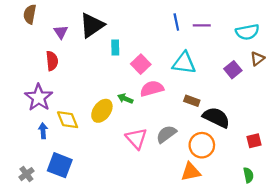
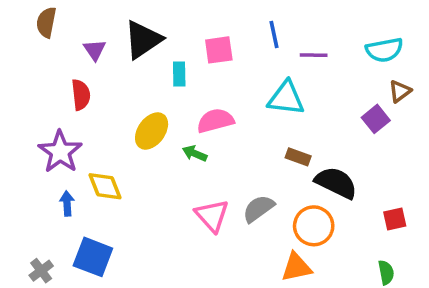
purple line: (202, 25) -> (314, 55), moved
pink square: (141, 64) -> (219, 50), moved, turned 36
purple square: (233, 70) -> (376, 119), moved
pink semicircle: (152, 89) -> (215, 121), moved
yellow ellipse: (102, 111) -> (152, 131), moved

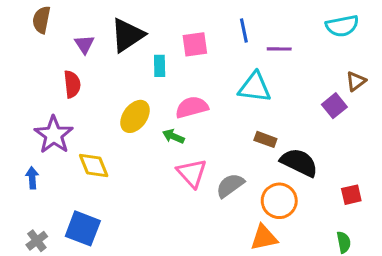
cyan semicircle: (384, 50) -> (342, 26), moved
blue arrow: (67, 203) -> (32, 178), moved
pink triangle: (212, 216) -> (192, 173), moved

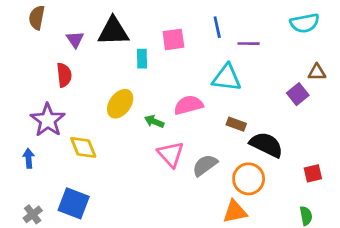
black triangle: (127, 35) -> (113, 31), turned 32
brown triangle: (356, 81) -> (317, 72), turned 36
pink semicircle: (192, 107) -> (188, 105), moved

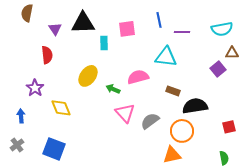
cyan semicircle: (305, 23) -> (222, 29), moved
purple star: (48, 120) -> (35, 88), size x0.7
black semicircle: (266, 145) -> (195, 106), turned -35
gray cross: (33, 214) -> (17, 145), moved

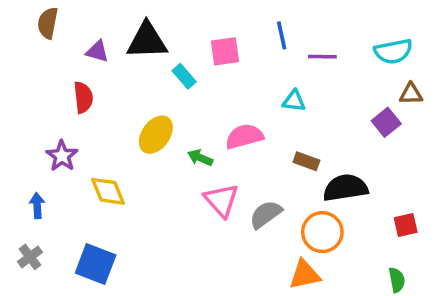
purple triangle: (55, 29) -> (97, 51), turned -40
cyan rectangle: (104, 43) -> (184, 76), turned -40
cyan triangle: (166, 57) -> (294, 101), size x0.6

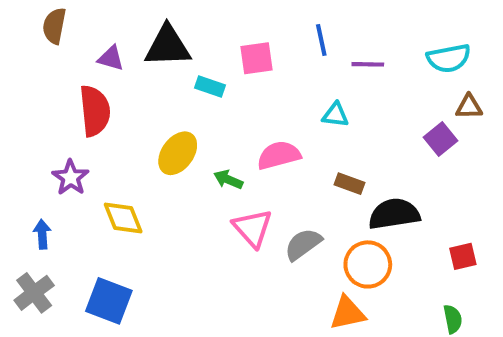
cyan rectangle: (184, 76) -> (210, 87), turned -30
red semicircle: (83, 97) -> (95, 111), size x1.4
gray cross: (30, 257) -> (34, 293), size x1.4

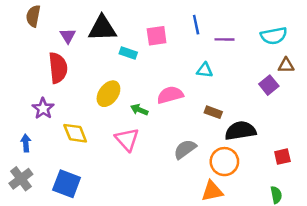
purple triangle: (111, 58) -> (68, 36), turned 42
pink triangle: (253, 228) -> (127, 139), moved

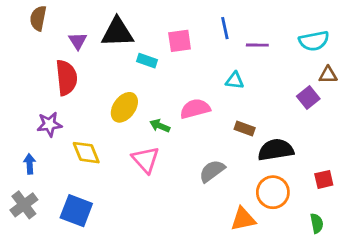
purple star: (43, 109) -> (49, 124), turned 30
orange circle: (224, 162) -> (273, 192), moved

